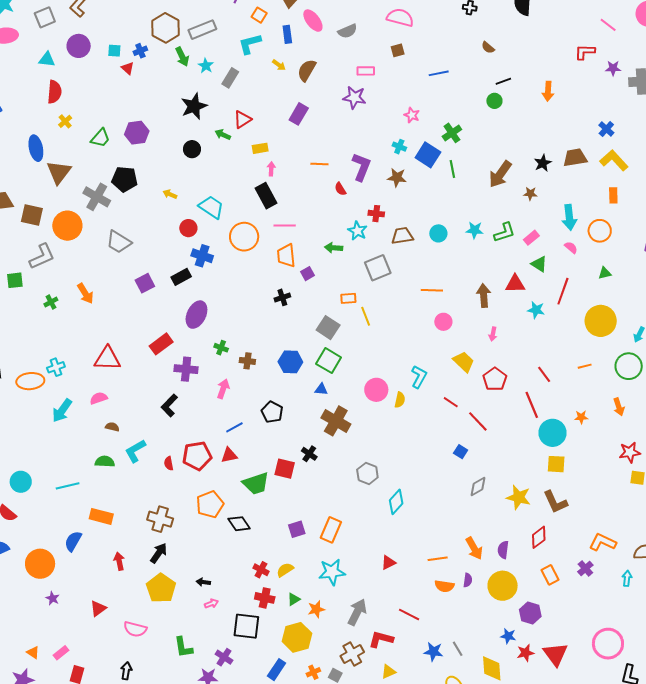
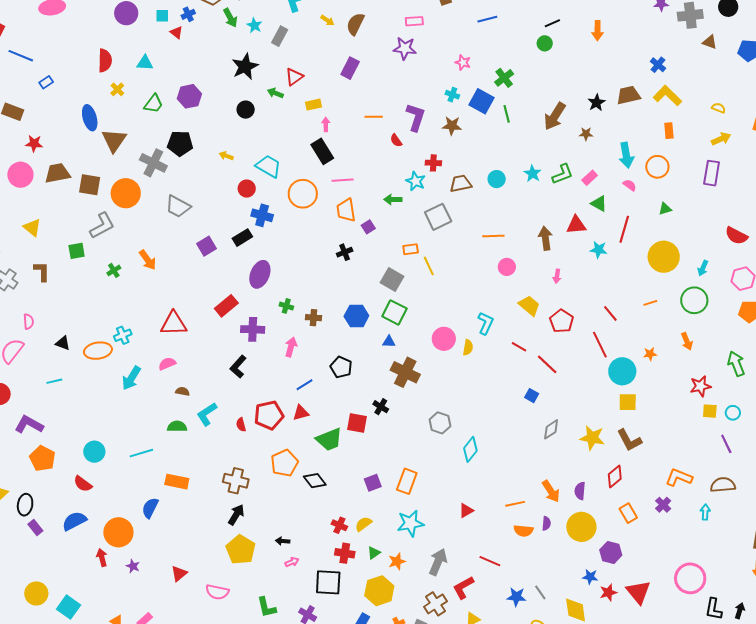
cyan triangle: (47, 60) -> (145, 63), moved
cyan star: (475, 230) -> (533, 174), turned 30
red arrow: (119, 561) -> (102, 558), moved
red L-shape: (381, 639) -> (463, 588), turned -40

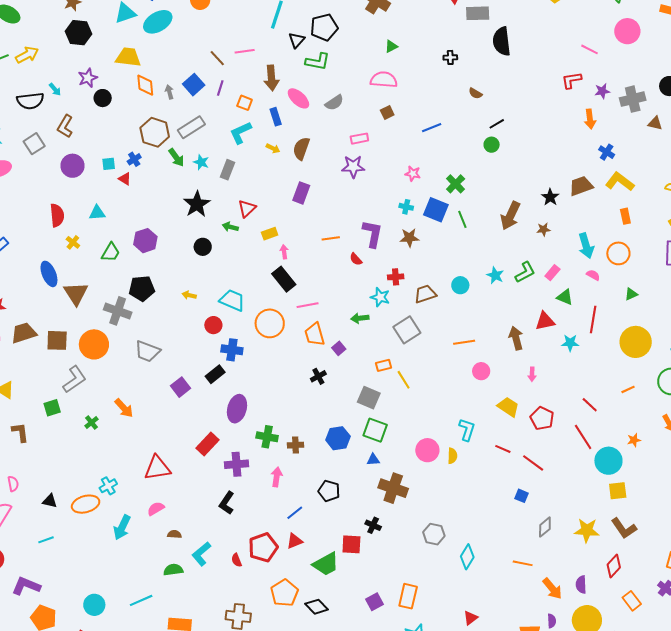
orange arrow: (598, 31) -> (590, 119), moved
green cross: (286, 306) -> (267, 437), size x1.5
orange line: (515, 504) -> (523, 563), moved, turned 30

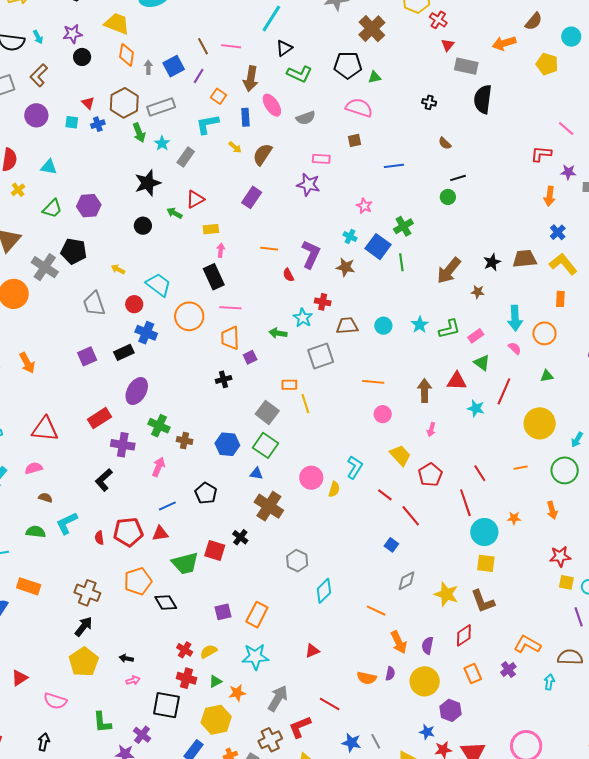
black pentagon: (324, 27) -> (348, 65), moved
red triangle: (125, 179) -> (88, 103), moved
gray trapezoid: (147, 351) -> (94, 304), moved, turned 36

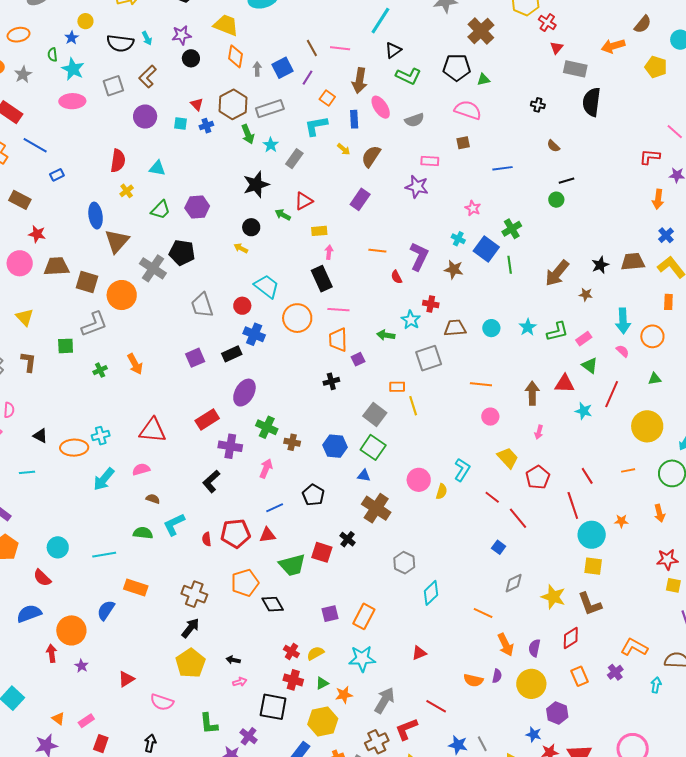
yellow arrow: (118, 269) -> (241, 248), moved

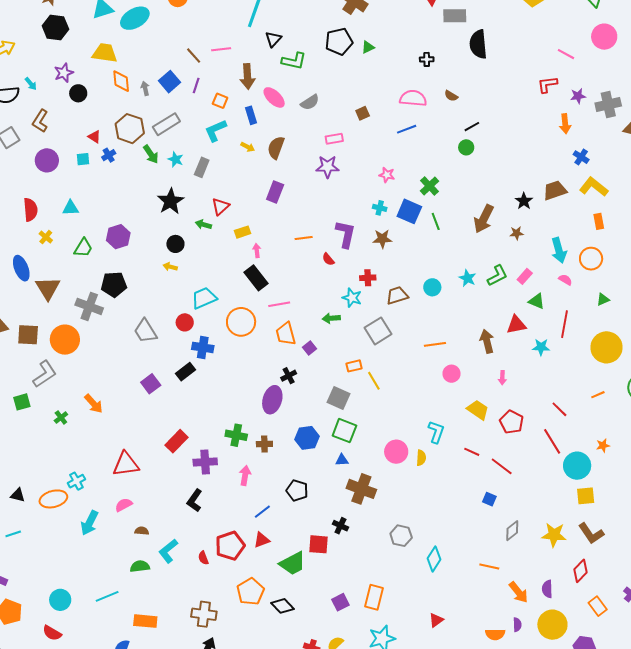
pink semicircle: (468, 110) -> (413, 98), moved
cyan trapezoid: (267, 286) -> (204, 298), turned -48
purple ellipse: (244, 393) -> (272, 400), moved

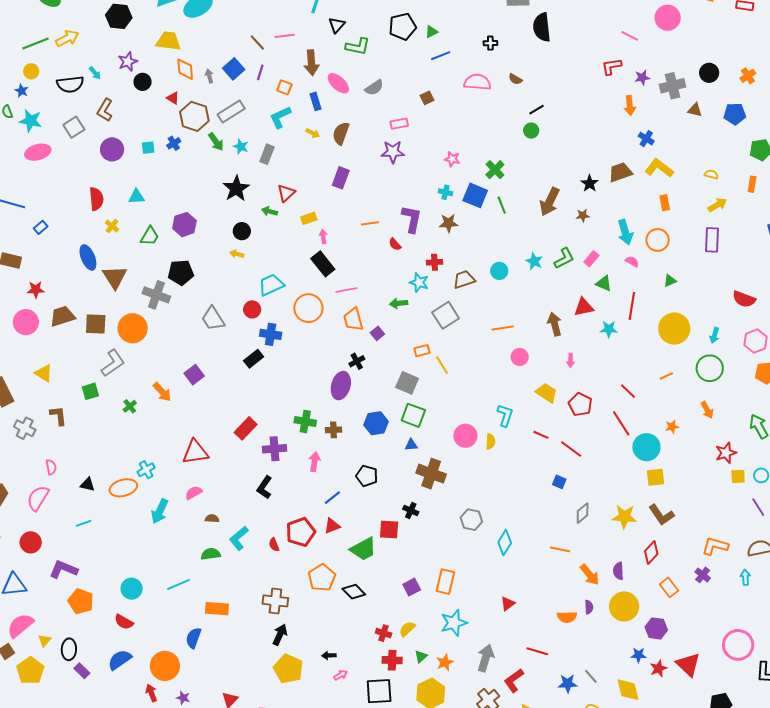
blue line: (407, 129) -> (441, 56), moved
red triangle: (94, 137) -> (173, 98), moved
purple square: (151, 384) -> (194, 375), moved

